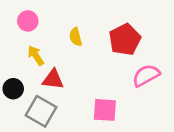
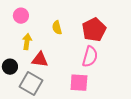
yellow arrow: (36, 55) -> (27, 42), turned 42
pink semicircle: (146, 75) -> (90, 57), moved, turned 135

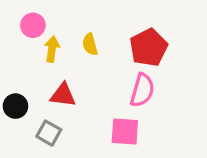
yellow arrow: (27, 42) -> (52, 49), moved
gray square: (31, 84) -> (49, 133), size x0.7

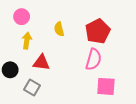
yellow arrow: (52, 49) -> (27, 41), moved
pink square: (125, 131) -> (106, 86), moved

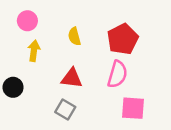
red triangle: (41, 63) -> (72, 78), moved
gray square: (32, 88) -> (65, 109), moved

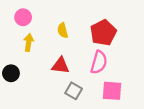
gray square: (65, 109) -> (74, 91), moved

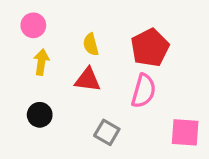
red triangle: (60, 66) -> (88, 80), moved
black circle: (11, 73) -> (40, 115), moved
pink square: (112, 91) -> (185, 132), moved

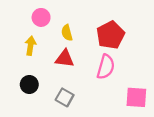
pink circle: (33, 25) -> (41, 17), moved
gray square: (107, 132) -> (65, 97), moved

